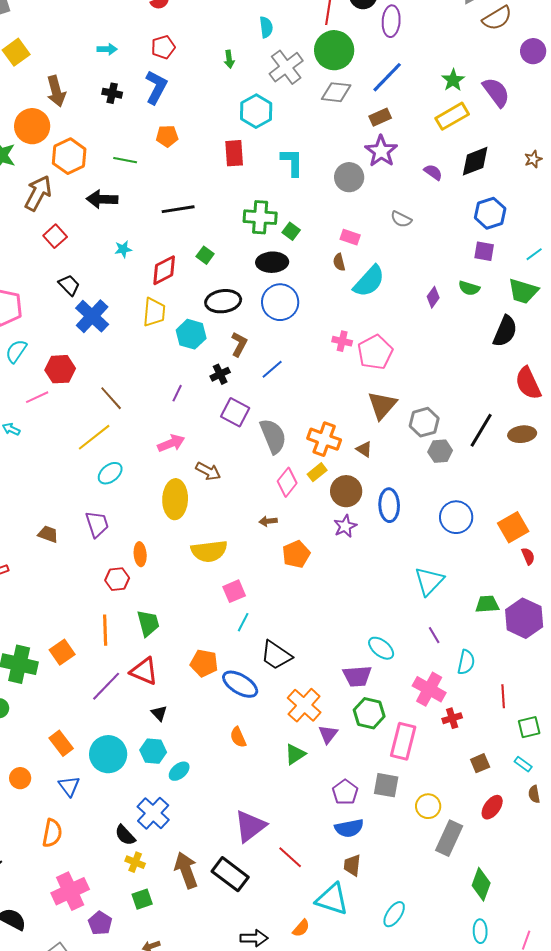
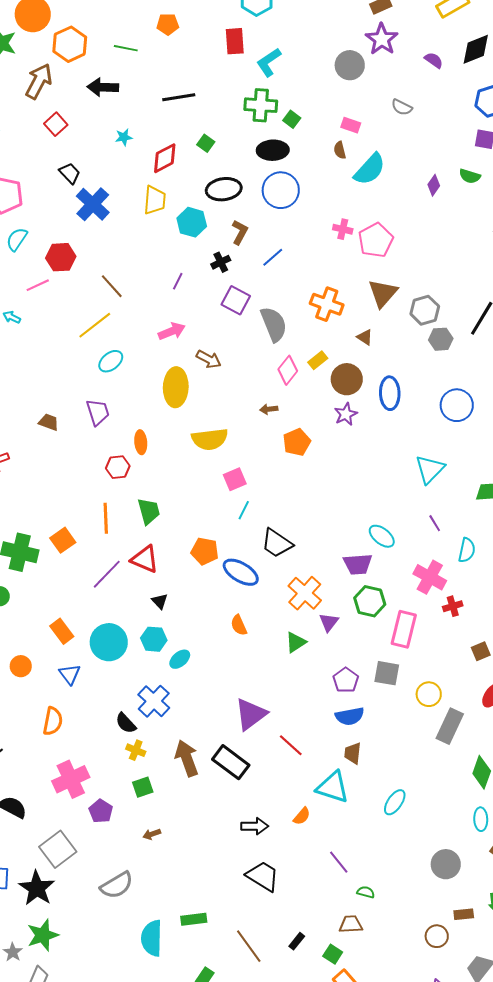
cyan L-shape: (292, 162) -> (269, 62), moved, turned -124
orange cross: (324, 439) -> (327, 304), moved

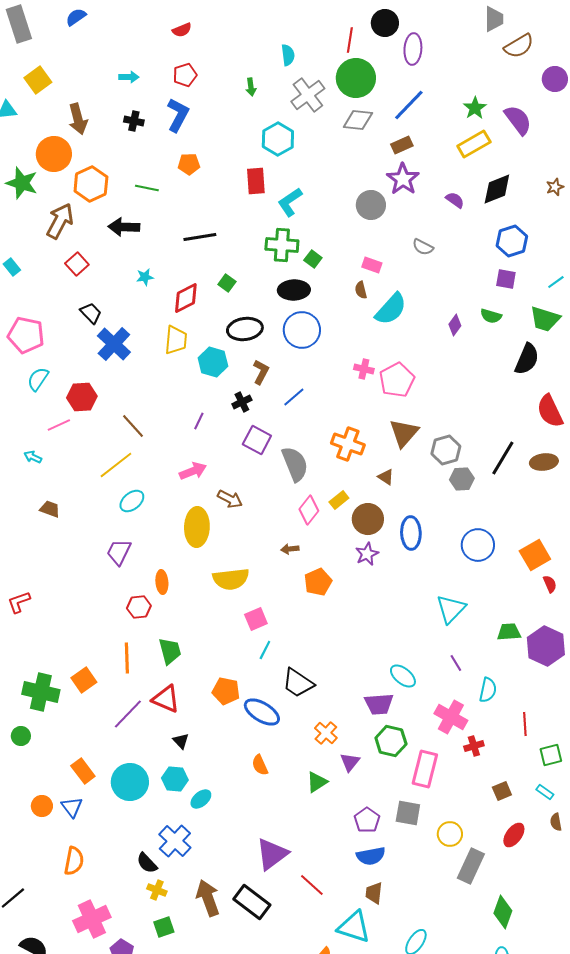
purple trapezoid: (98, 412) -> (119, 552), turned -136
brown trapezoid: (49, 422) -> (50, 509), moved
orange cross: (305, 593) -> (326, 733), size x0.7
blue triangle: (70, 674) -> (72, 807), moved

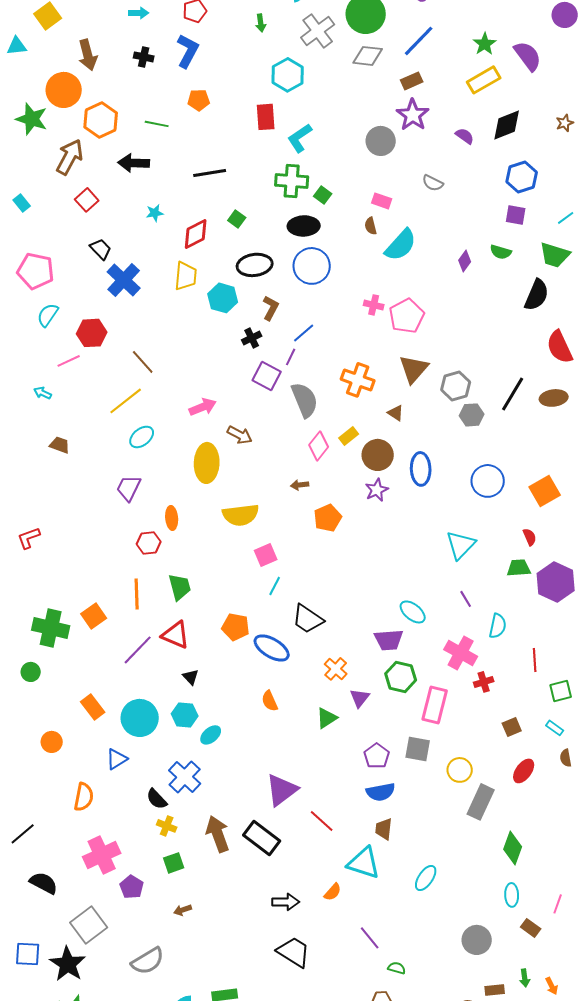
purple line: (199, 421) -> (291, 357), moved
red semicircle: (550, 584) -> (530, 537), moved
blue triangle: (72, 807) -> (117, 759), moved, turned 35

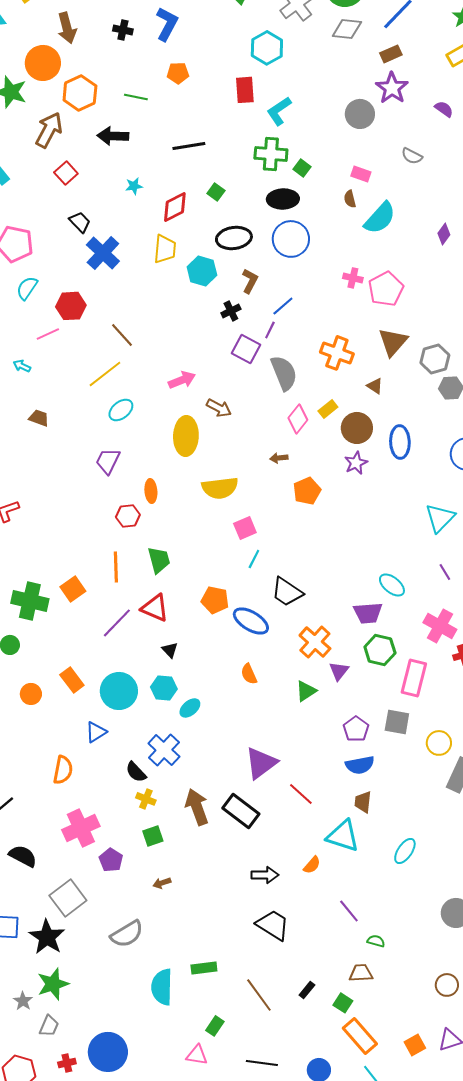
orange cross: (336, 669) -> (315, 642), size x1.4
orange circle: (52, 742) -> (31, 694), moved

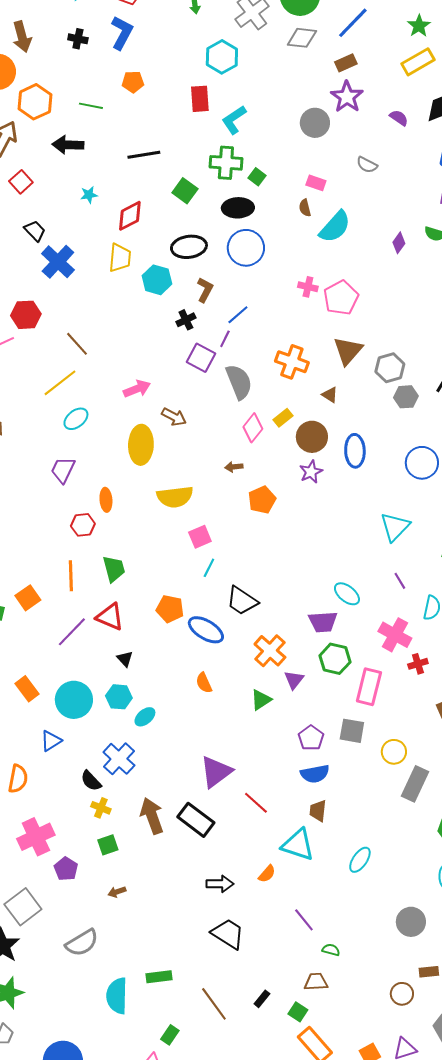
green square: (216, 192) -> (185, 191), moved, size x1.4

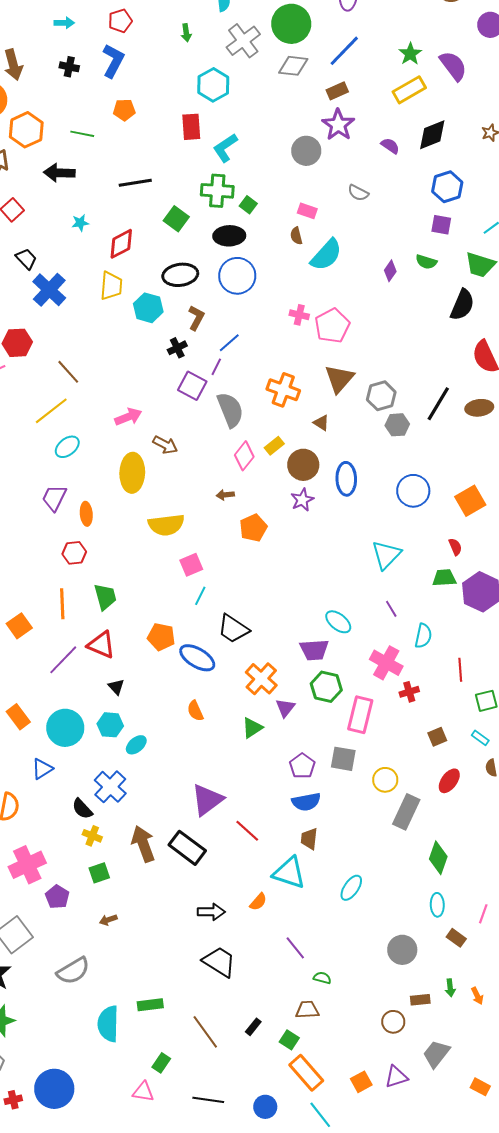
orange ellipse: (106, 500) -> (86, 514), moved

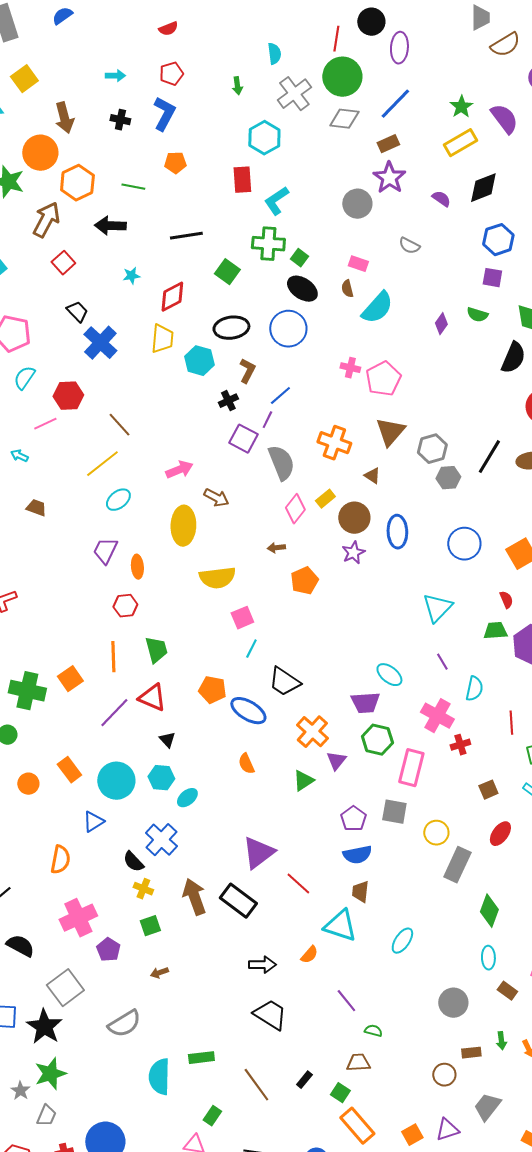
black ellipse: (229, 236) -> (302, 289), moved, turned 36

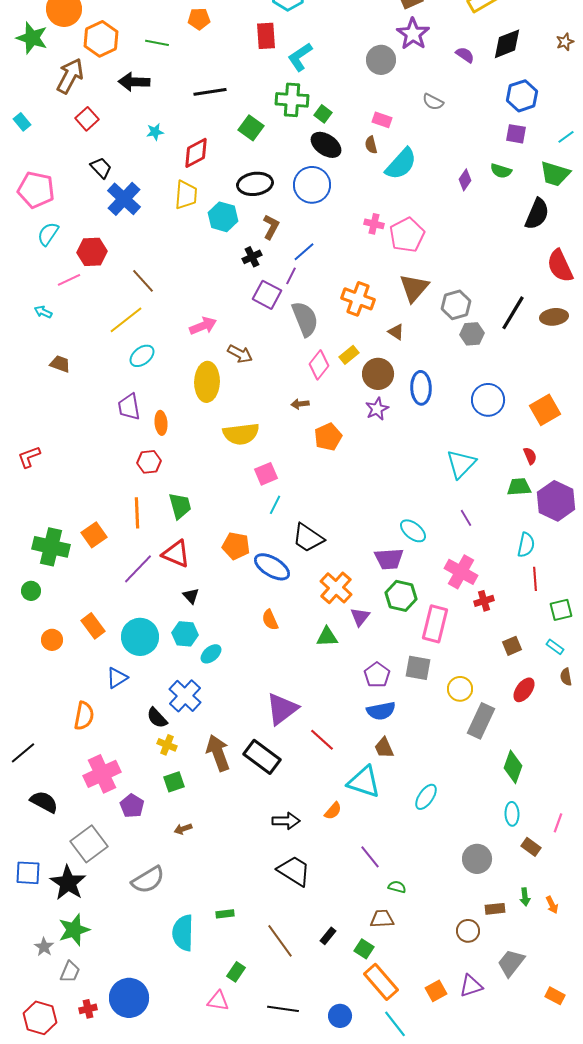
purple trapezoid: (105, 551) -> (129, 407), turned -36
cyan semicircle: (474, 689) -> (526, 545), moved
green triangle: (303, 781) -> (327, 637), turned 30
brown trapezoid: (360, 892) -> (384, 748), turned -30
green rectangle: (201, 1058) -> (225, 914), size x0.7

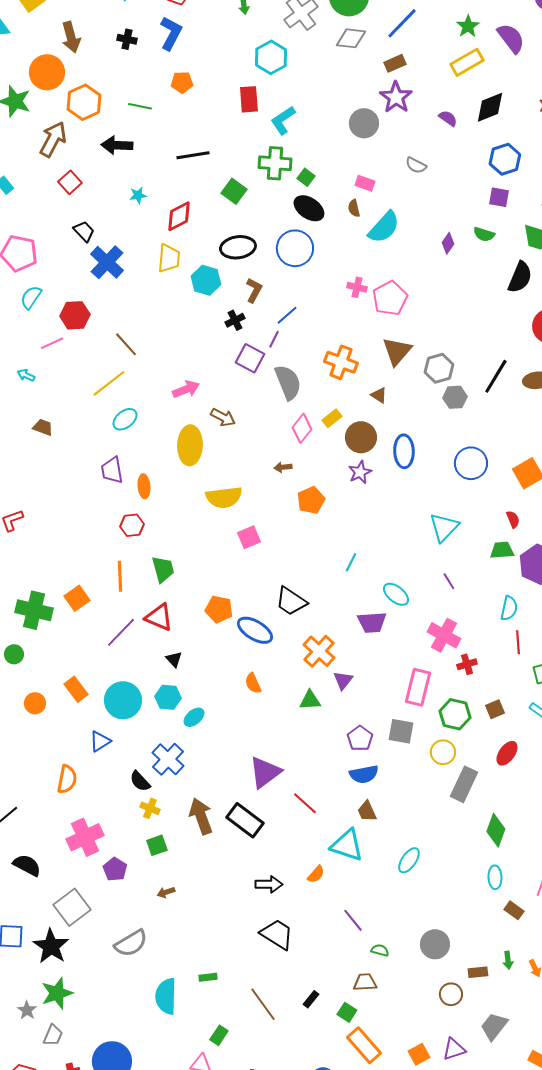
cyan line: (275, 505) -> (351, 562), moved
green hexagon: (401, 596) -> (455, 714), moved
gray circle: (477, 859) -> (435, 944), moved

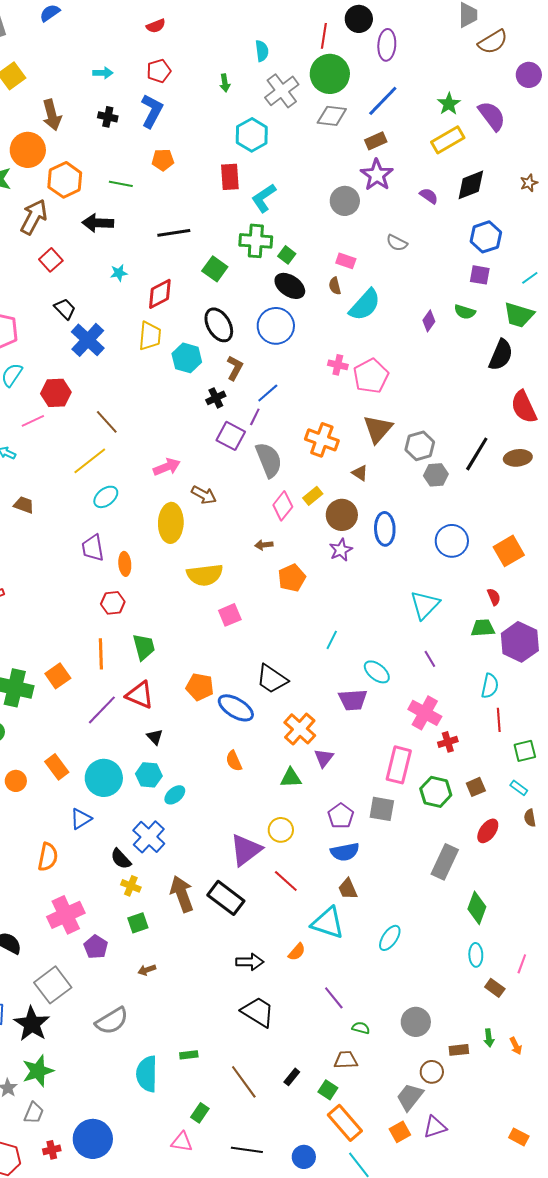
black ellipse: (238, 247) -> (219, 325), turned 68
yellow circle: (443, 752) -> (281, 830), moved
gray trapezoid: (494, 1026) -> (410, 1097), moved

